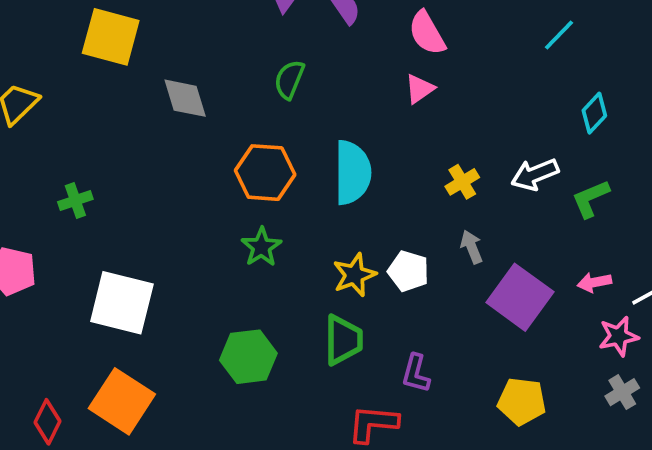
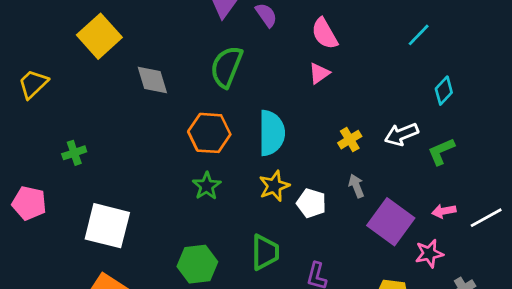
yellow square: (111, 37) -> (99, 36), turned 33
green semicircle: (289, 80) -> (227, 67), size x1.5
yellow star: (354, 275) -> (274, 186), moved
pink star: (619, 336) -> (429, 254), moved

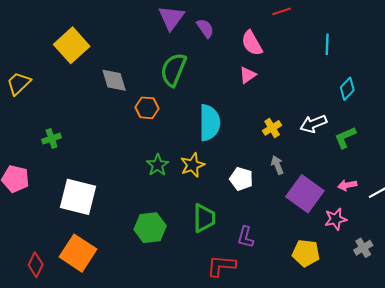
cyan line: (419, 35) -> (327, 44), turned -42
orange hexagon: (209, 133) -> (147, 108), moved, size x0.7
yellow star: (274, 186) -> (193, 165), moved

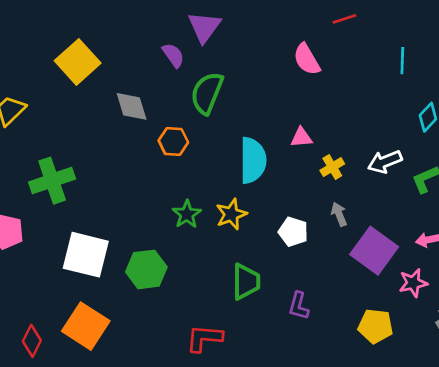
purple semicircle: (205, 28) -> (173, 55), moved
pink triangle: (248, 75) -> (301, 137), moved, turned 30
green cross: (52, 139) -> (52, 181), size x1.8
green hexagon: (150, 228) -> (146, 269), moved
red L-shape: (221, 266) -> (204, 338), moved

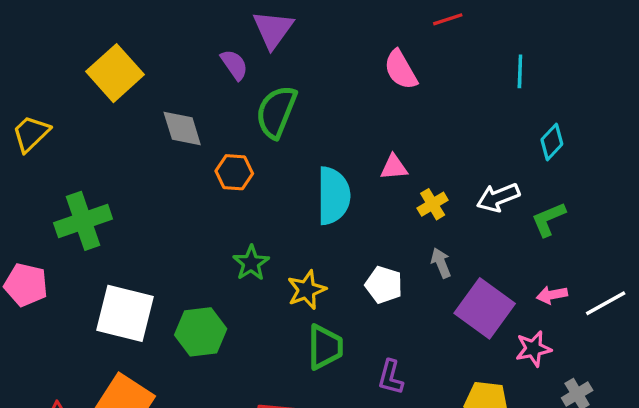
yellow star: (231, 214) -> (307, 290), moved

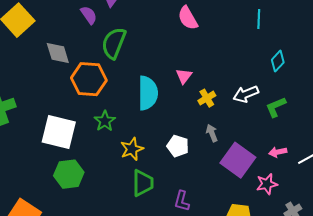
pink triangle: (394, 167) -> (184, 76), turned -48
orange hexagon: (234, 172) -> (89, 79), size x1.6
green star: (251, 263) -> (105, 121), moved
white square: (125, 313) -> (59, 132), moved

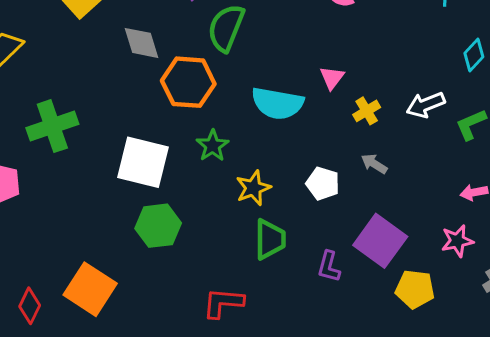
cyan semicircle: (148, 93) -> (277, 103), turned 100
gray arrow: (212, 133) -> (374, 164), turned -36
purple square: (238, 160) -> (380, 241), moved

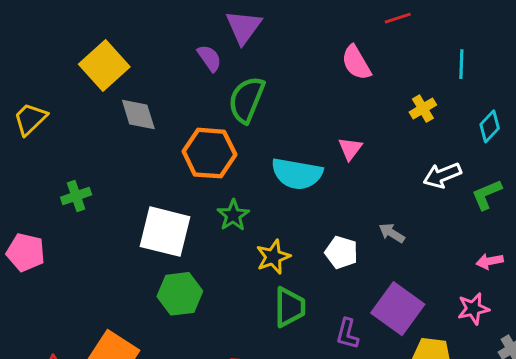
gray diamond: (141, 43) -> (138, 114), moved
yellow cross: (367, 111) -> (423, 109), moved
green cross: (52, 126) -> (76, 196), size x0.6

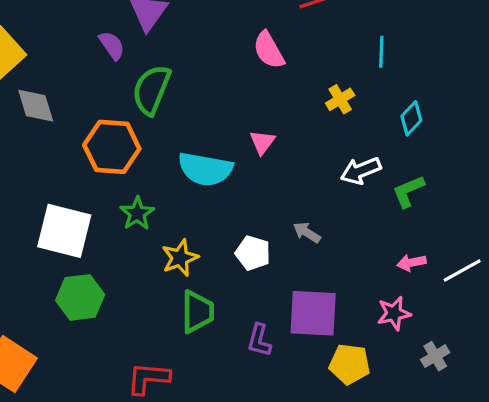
purple square: (398, 309) -> (313, 313), turned -33

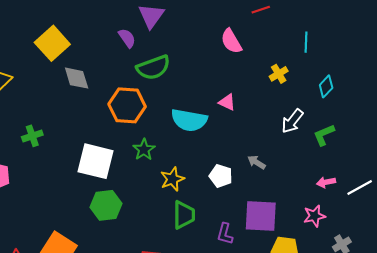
green semicircle: (151, 90) -> (153, 67), turned -132
pink triangle: (262, 142) -> (227, 102), turned -42
white arrow: (361, 171) -> (292, 121), turned -30

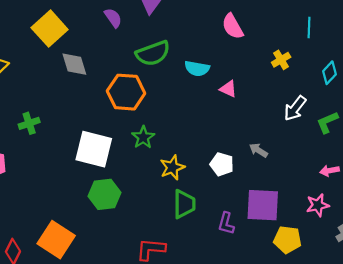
purple semicircle: (127, 38) -> (113, 18), moved
cyan semicircle: (189, 120) -> (197, 68), moved, size x0.7

